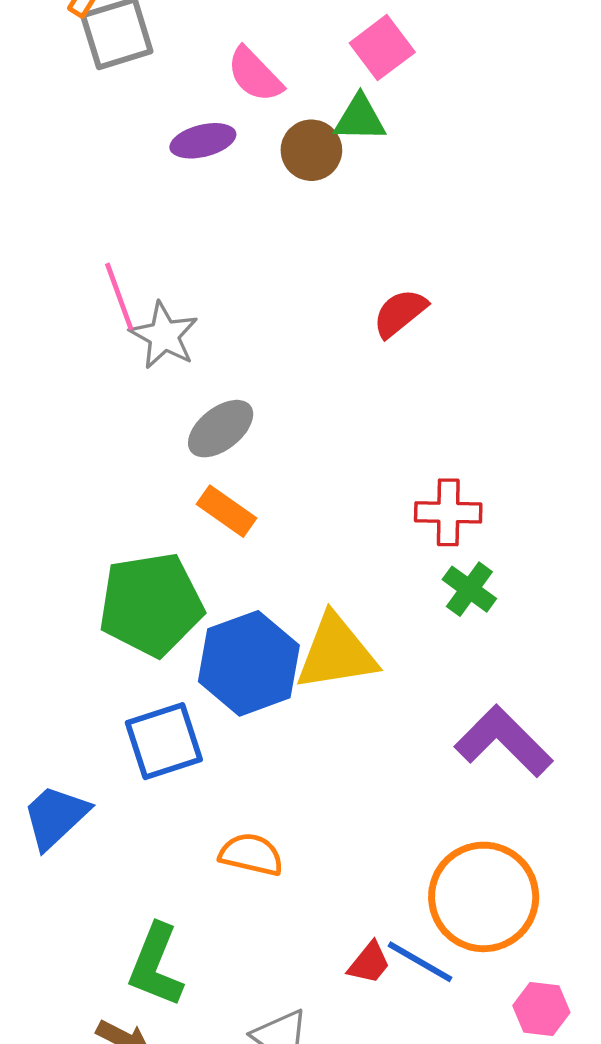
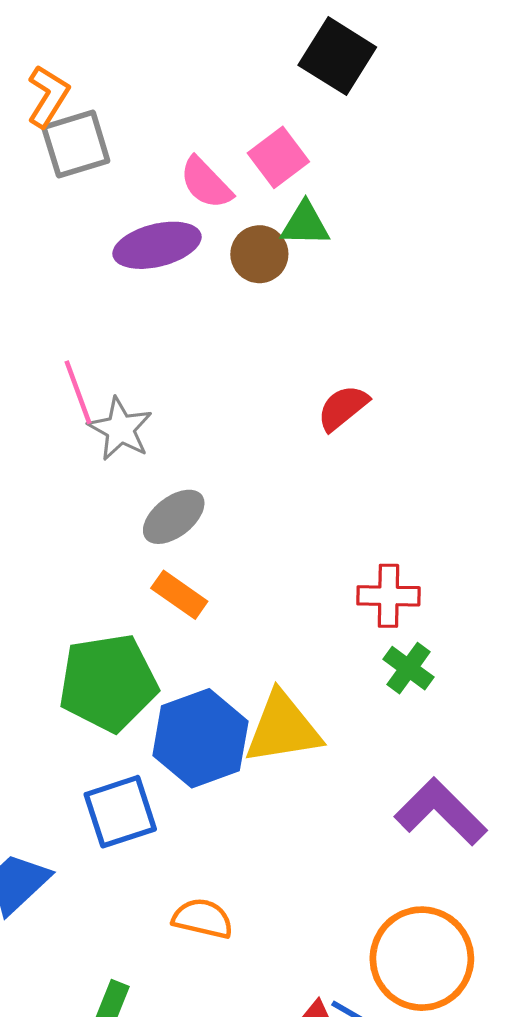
pink square: (382, 48) -> (278, 157), moved
purple ellipse: (203, 141) -> (157, 245), size x1.4

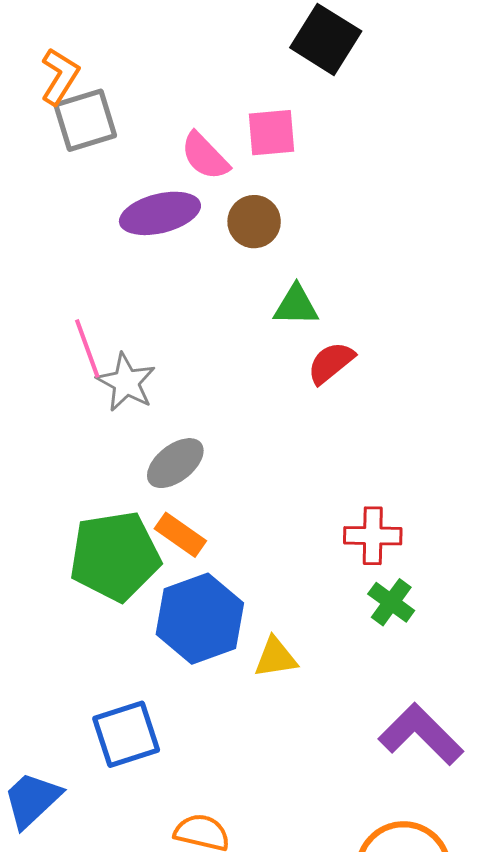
pink square: (278, 157) -> (271, 133), turned 32
green triangle: (305, 224) -> (296, 306), moved
green pentagon: (108, 683) -> (115, 556), moved
yellow triangle: (283, 728) -> (276, 657), size x0.6
blue hexagon: (200, 738) -> (200, 619), moved

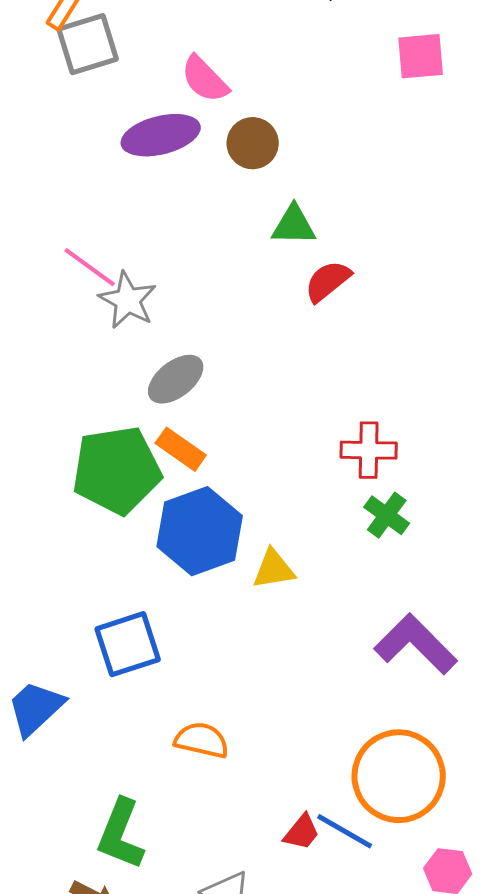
pink square: (271, 133) -> (421, 56), moved
pink line: (87, 348) -> (90, 267), turned -34

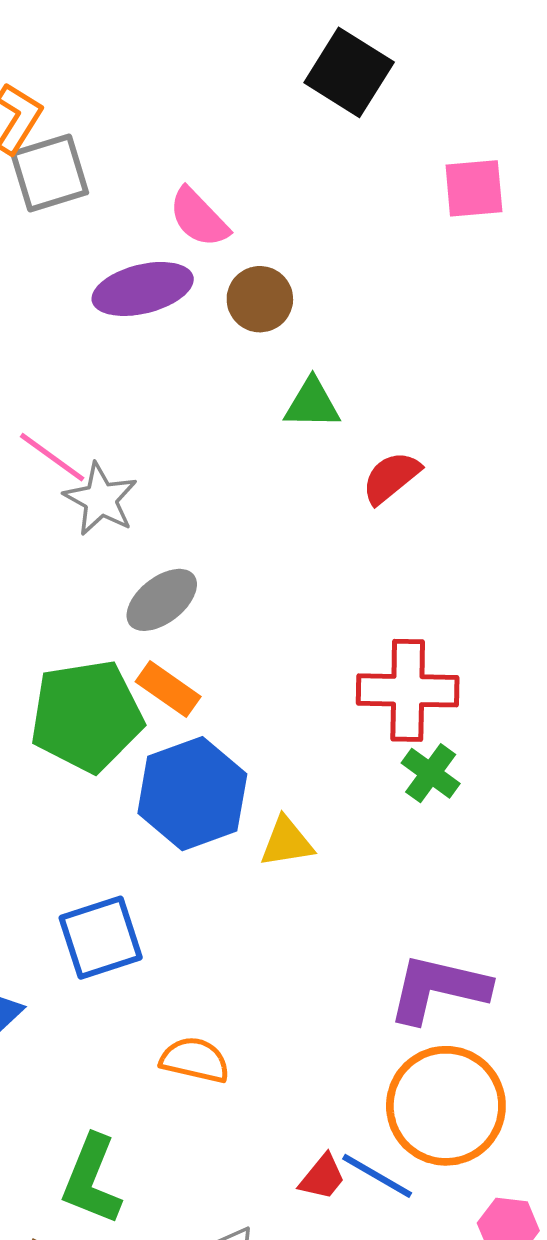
red semicircle: (328, 281) -> (391, 478), moved
red cross: (369, 450) -> (408, 690), size x1.4
purple L-shape: (416, 644) -> (438, 989), moved, turned -32

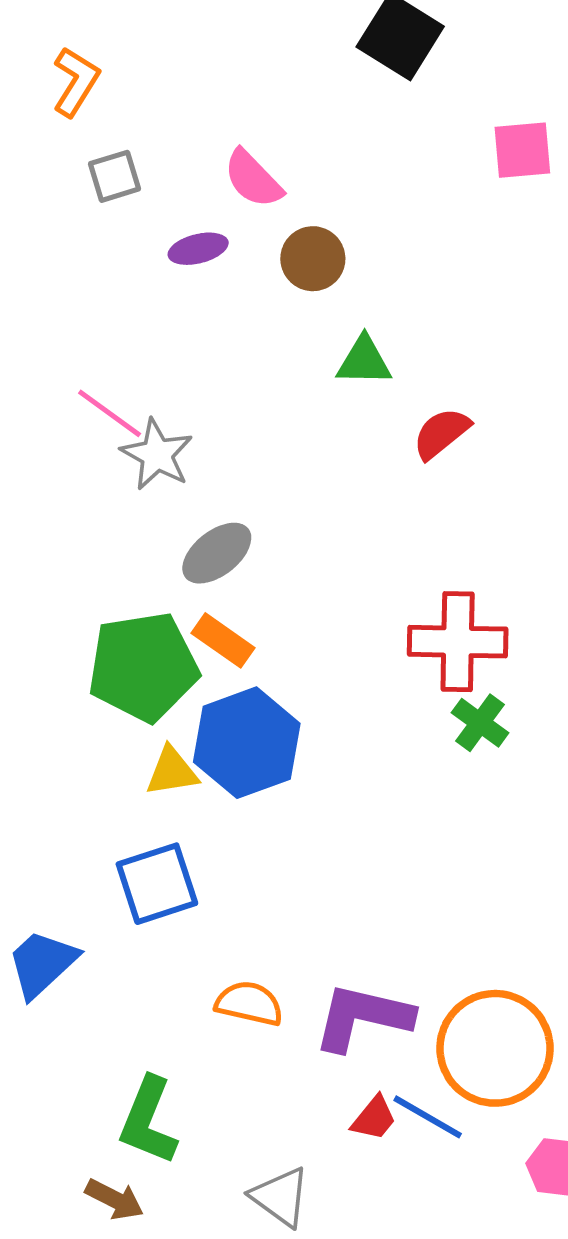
gray square: (50, 173) -> (115, 176), moved, size x0.7
purple ellipse: (143, 289) -> (198, 249), size x0.6
yellow triangle: (287, 842) -> (172, 771), moved
purple L-shape: (438, 989) -> (363, 1017), moved

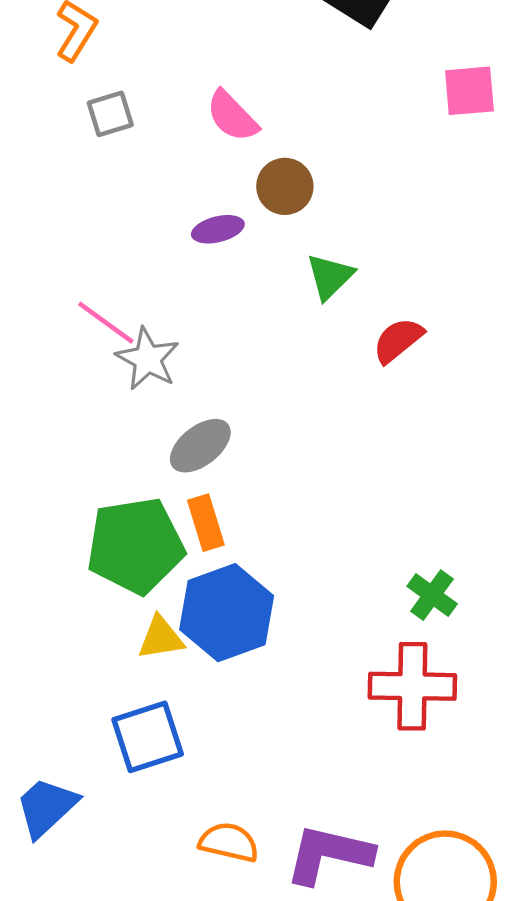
purple ellipse: (198, 249) -> (218, 229), moved
green triangle: (364, 361) -> (330, 276), turned -46
orange rectangle: (223, 640) -> (206, 523), turned 38
red cross: (458, 642) -> (412, 686), moved

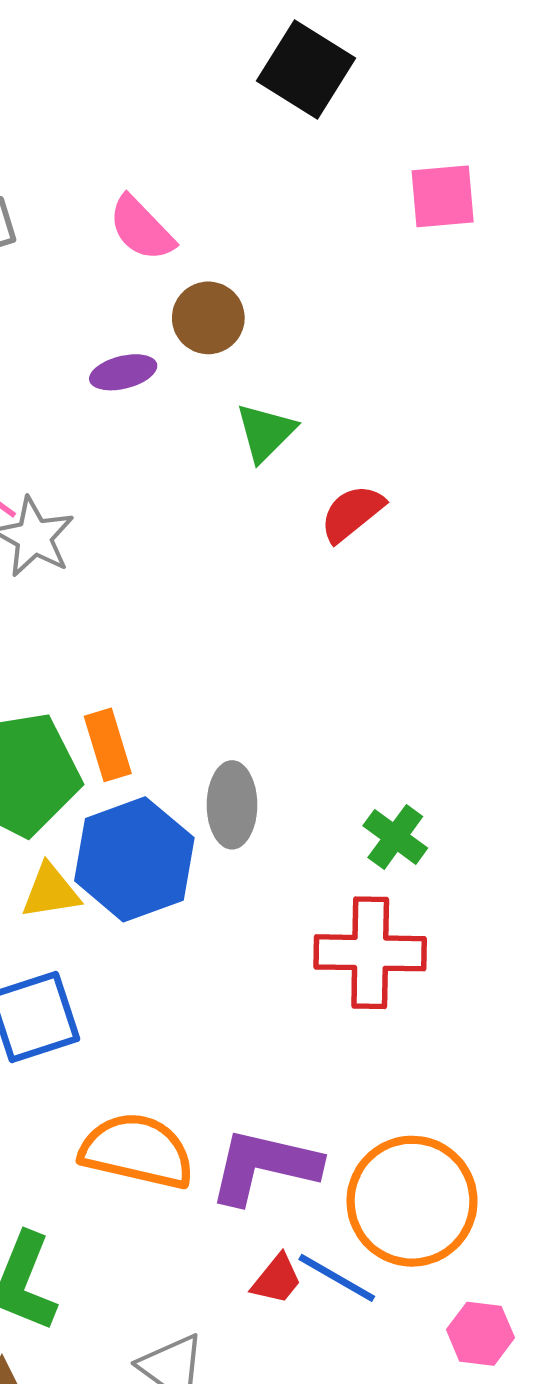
gray ellipse: (200, 446) -> (232, 805), moved, turned -52
orange semicircle: (229, 842) -> (137, 1151), size x1.5

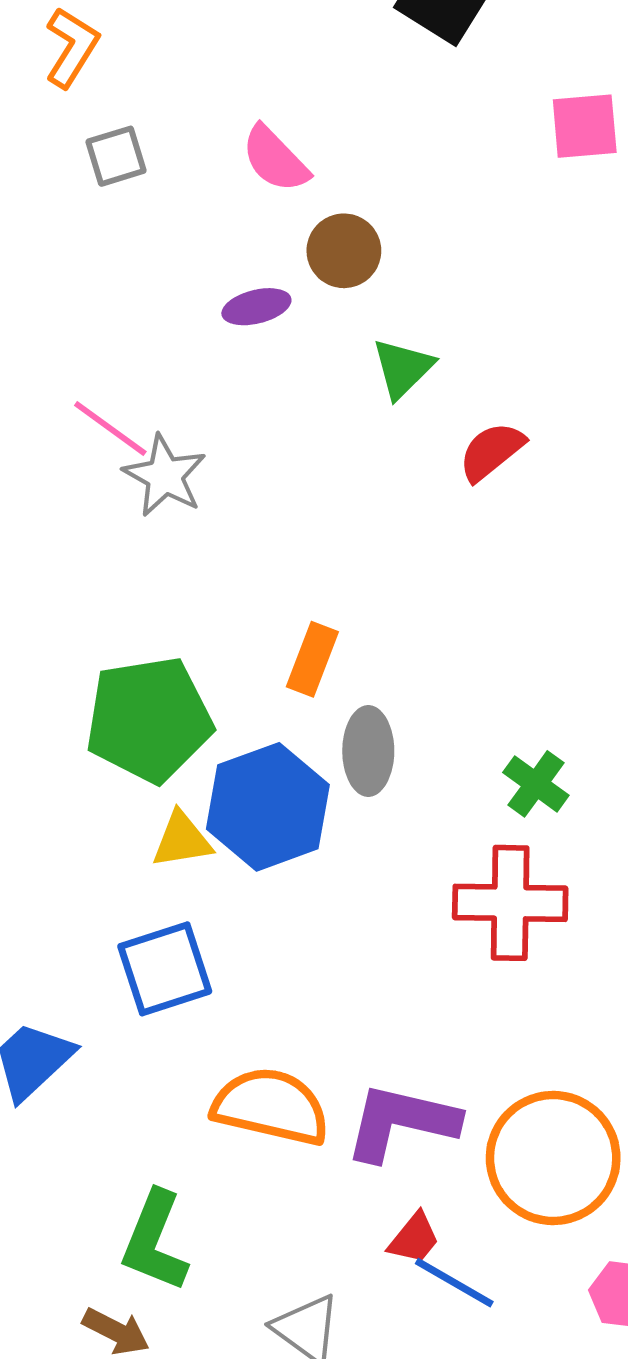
orange rectangle: (108, 745) -> (312, 659), moved, turned 38
blue line: (337, 1278) -> (454, 1283), moved

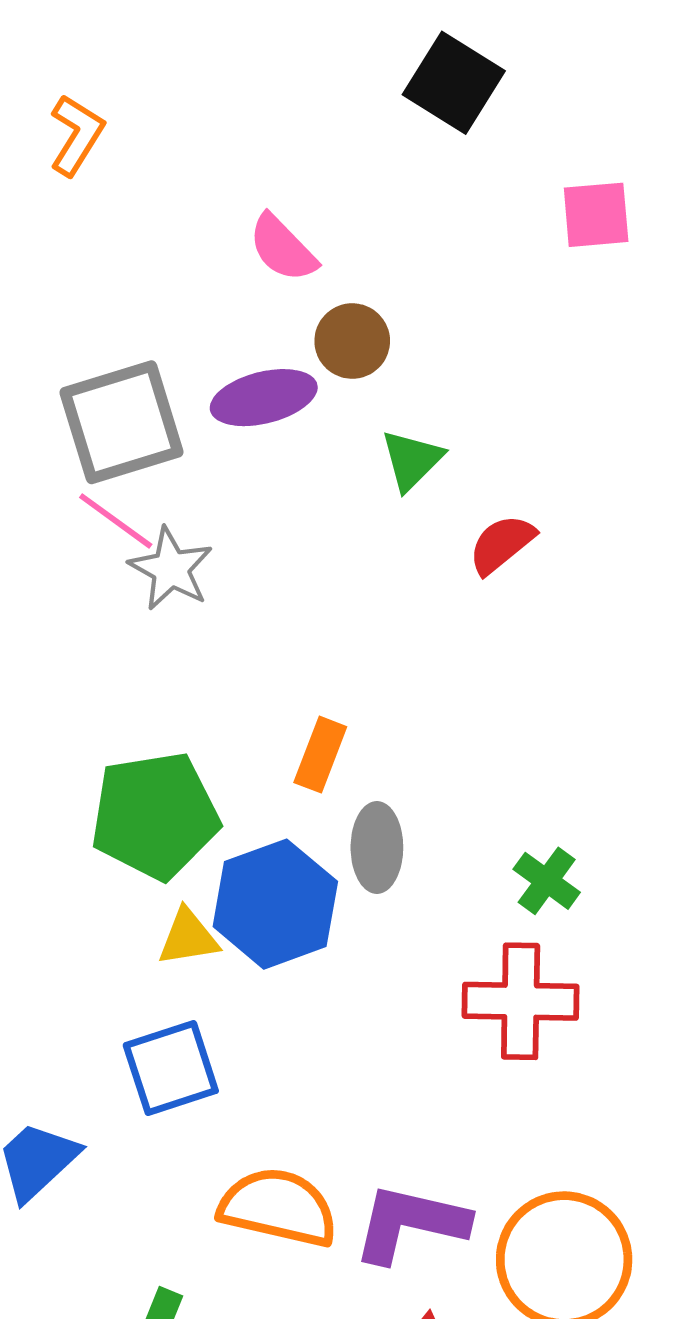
gray square: (116, 156) -> (122, 422), moved, size x2.0
purple ellipse: (256, 307) -> (264, 398), size x1.5

